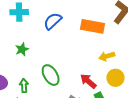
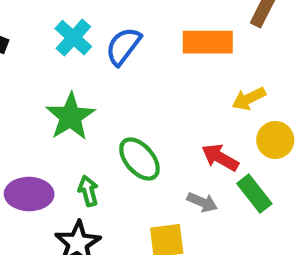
cyan cross: (19, 12) -> (73, 38), moved, turned -36
green star: (22, 49) -> (70, 117), size x1.6

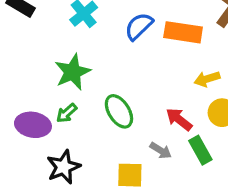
blue semicircle: (123, 46) -> (139, 26), moved
green arrow: (88, 191) -> (67, 113), moved, turned -125

